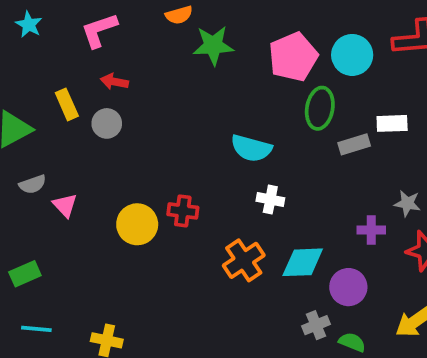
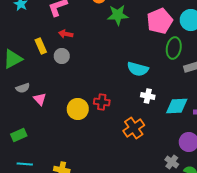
cyan diamond: (303, 262) -> (177, 106), moved
gray cross: (316, 325) -> (172, 162), turned -32

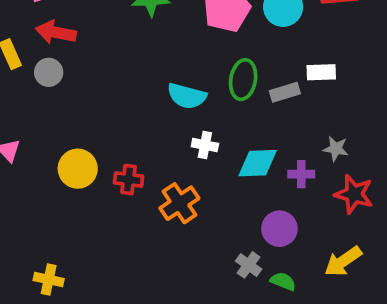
red arrow: (66, 34) -> (56, 32), size x1.5
green ellipse: (174, 48) -> (243, 80), moved
red cross: (102, 102) -> (129, 180), moved

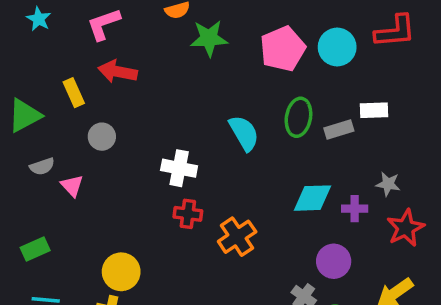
gray circle: (49, 72) -> (102, 137), moved
cyan semicircle: (187, 96) -> (244, 133), turned -135
white cross: (205, 145) -> (179, 168), moved, size x1.4
yellow circle: (78, 169) -> (121, 272), moved
red star: (354, 194) -> (406, 228), turned 30

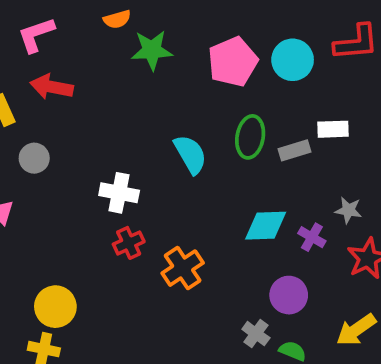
purple cross: (355, 209) -> (312, 237), turned 30
red cross: (188, 214) -> (129, 243), turned -32

